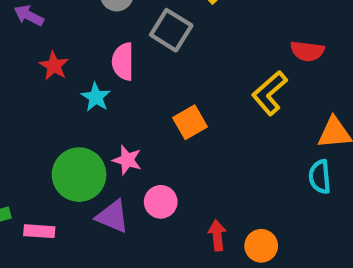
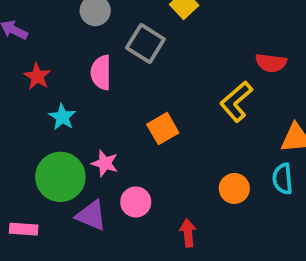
cyan star: (96, 97) -> (62, 117), moved
orange circle: (261, 246) -> (234, 188), moved

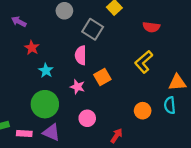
red semicircle: (271, 63) -> (151, 27), moved
pink semicircle: (101, 73) -> (81, 55), moved
pink star: (105, 163) -> (77, 87), moved
purple triangle: (91, 216) -> (51, 132), moved
red arrow: (188, 233) -> (117, 136), turned 40

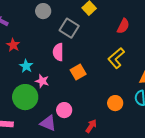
red semicircle: (151, 27) -> (123, 26), turned -70
pink star: (77, 87) -> (42, 81), moved
purple triangle: (51, 132) -> (48, 123), moved

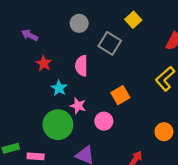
pink semicircle: (58, 52) -> (81, 66), moved
pink circle: (64, 110) -> (104, 121), moved

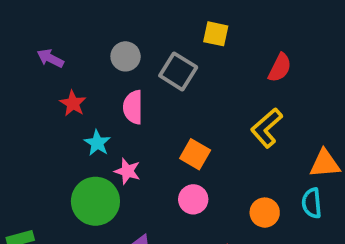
yellow square: (133, 20) -> (216, 34), turned -35
gray circle: (79, 23) -> (126, 56), moved
orange square: (120, 95) -> (195, 154), turned -30
pink circle: (104, 121) -> (193, 199), moved

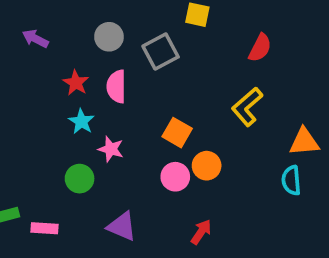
gray square: (178, 71) -> (161, 51), turned 30
red star: (73, 103) -> (76, 83), moved
green circle: (95, 201) -> (80, 179), size x0.6
orange circle: (265, 213) -> (207, 166), moved

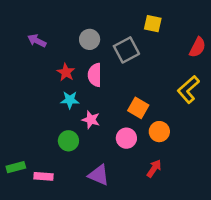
cyan star: (81, 121) -> (70, 100), turned -30
pink circle: (175, 177) -> (126, 138), moved
red arrow: (201, 232) -> (154, 168), moved

